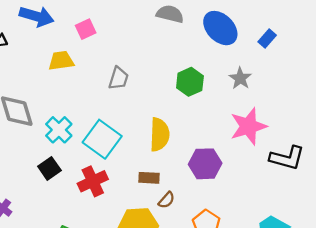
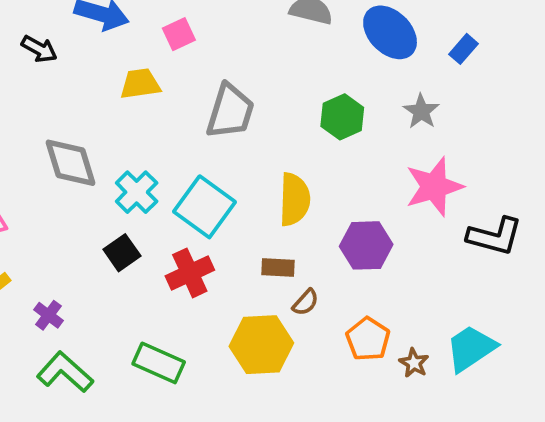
gray trapezoid: (119, 78) -> (230, 111), size x1.5

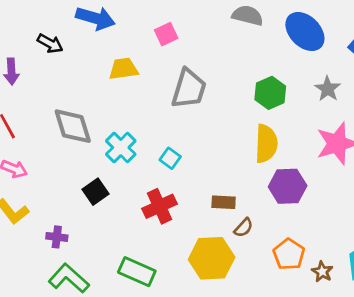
pink square: (179, 34) -> (166, 34), moved
yellow semicircle: (295, 199) -> (266, 144), moved
cyan square: (205, 207) -> (170, 158), size x0.5
black square: (122, 253) -> (95, 192), moved
purple cross: (48, 315) -> (57, 237), turned -30

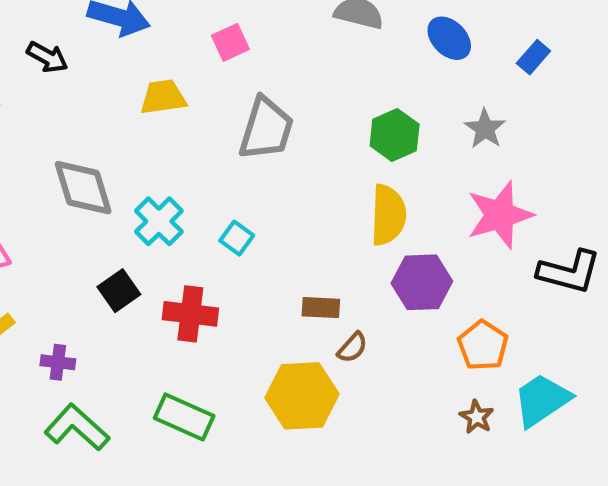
blue ellipse: (305, 31) -> (449, 38), size x0.7
red cross: (159, 206) -> (190, 314), moved, turned 32
orange pentagon: (289, 254) -> (483, 345), moved

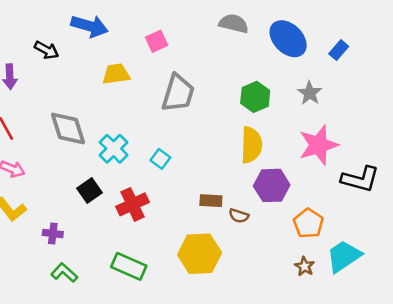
blue ellipse: (449, 38) -> (288, 39), size x1.4
red cross: (190, 314) -> (133, 204), turned -32
brown semicircle: (352, 348) -> (239, 216), moved, turned 66
green L-shape: (77, 427) -> (64, 273), size x0.7

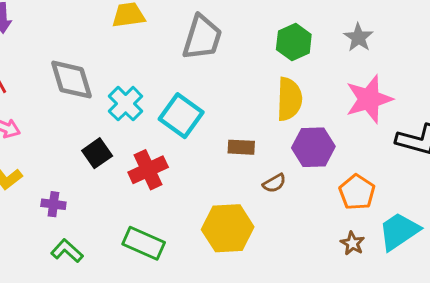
cyan square: (160, 159) -> (181, 116), size x1.8
brown rectangle: (211, 201) -> (241, 147), moved
brown semicircle: (239, 216) -> (274, 183), turned -48

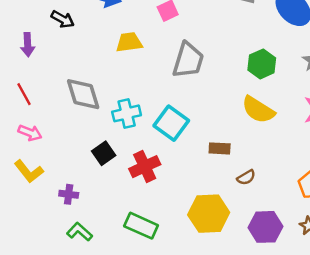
yellow semicircle: (289, 99) -> (258, 110), turned 120
cyan cross: (126, 104) -> (127, 113), turned 32
purple hexagon: (313, 147) -> (265, 227), moved

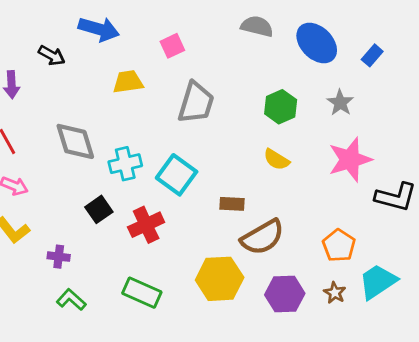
yellow semicircle: (258, 110) -> (276, 160), size x0.7
brown semicircle: (246, 177) -> (263, 237), size x2.0

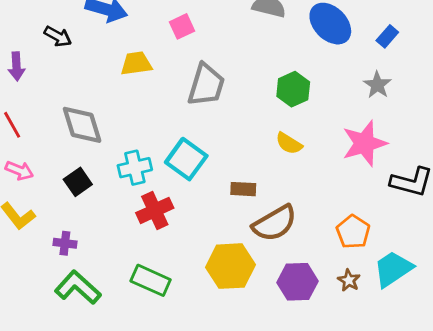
gray star: (340, 103) -> (377, 85), moved
cyan cross: (125, 164) -> (135, 168), moved
black square: (99, 209) -> (78, 182), moved
green L-shape: (71, 300) -> (78, 287), size x1.5

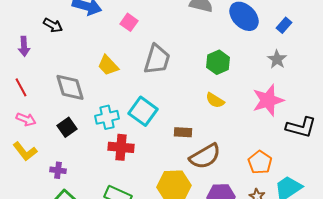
pink square: (182, 26) -> (129, 22), moved, turned -30
yellow trapezoid: (136, 63) -> (108, 65), moved, turned -125
red cross: (155, 210) -> (121, 147), turned 30

